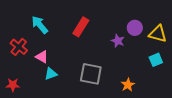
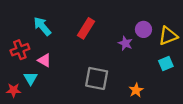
yellow triangle: (158, 34) -> (168, 36), turned -36
red cross: (19, 47) -> (20, 50), turned 30
cyan triangle: (51, 74) -> (31, 78), moved, turned -40

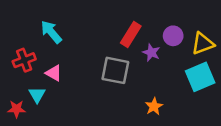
red rectangle: (86, 28) -> (131, 35), moved
cyan square: (166, 64) -> (200, 77), size x1.6
gray square: (97, 78) -> (115, 70), moved
orange star: (136, 90) -> (154, 106), moved

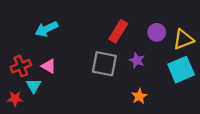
cyan arrow: (51, 32) -> (46, 29), turned -75
purple star: (151, 52) -> (137, 60), moved
red cross: (24, 60) -> (21, 66), moved

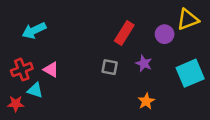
cyan arrow: (46, 29) -> (34, 30), moved
yellow triangle: (183, 39) -> (188, 20), moved
gray square: (104, 64) -> (110, 67), size x0.6
cyan triangle: (34, 86) -> (35, 90), turned -42

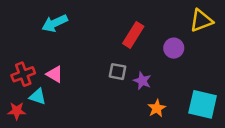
cyan arrow: (34, 30) -> (55, 23), moved
purple circle: (165, 34) -> (174, 48), moved
purple star: (144, 63) -> (142, 81), moved
cyan square: (190, 73) -> (203, 104), moved, turned 36

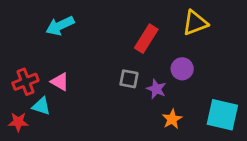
yellow triangle: (201, 21) -> (195, 23), moved
purple circle: (174, 48) -> (182, 69), moved

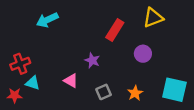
gray square: (129, 79) -> (104, 92), moved, turned -35
pink triangle: (60, 82) -> (71, 81), moved
purple star: (156, 89) -> (92, 60), moved

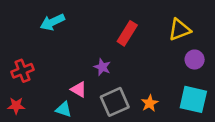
yellow triangle: (153, 18) -> (180, 30), moved
purple circle: (143, 54) -> (195, 60), moved
cyan triangle: (33, 83) -> (64, 109), moved
gray square: (104, 92) -> (115, 102), size x1.6

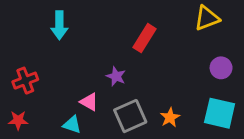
cyan arrow: (52, 22) -> (59, 25), turned -65
yellow triangle: (180, 30) -> (207, 18), moved

